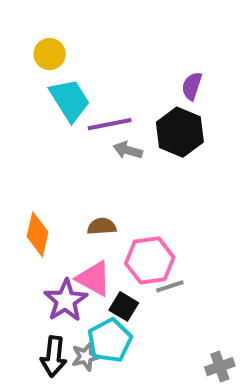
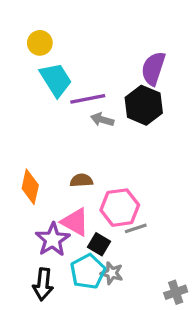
purple semicircle: (192, 86) -> (153, 68), size x1.5
gray star: (86, 357) -> (112, 273), moved, turned 30

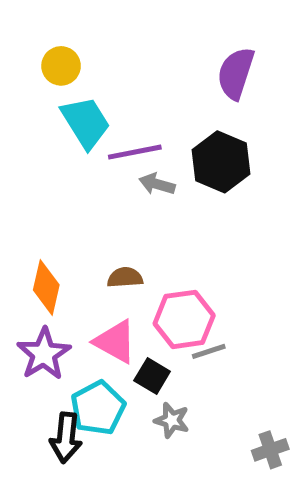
purple semicircle: (153, 68) -> (236, 73), moved
purple star: (53, 240) -> (44, 354), moved
cyan pentagon: (88, 271) -> (98, 408), moved

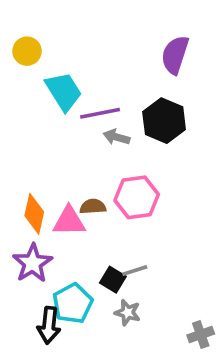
yellow circle: (61, 66) -> (27, 51), moved
pink hexagon: (184, 319) -> (137, 197), moved
pink triangle: (115, 342) -> (69, 221), moved, turned -30
gray line: (209, 351) -> (135, 270), moved

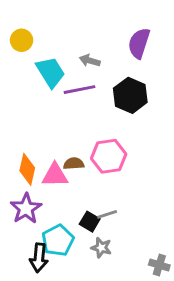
gray arrow: (117, 137) -> (90, 61), moved
gray cross: (201, 334) -> (159, 265), turned 36

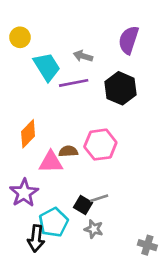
orange diamond: (27, 169) -> (28, 134), moved, turned 32

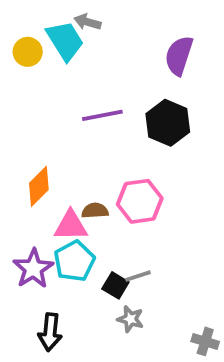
gray arrow: (83, 56) -> (87, 22), moved
cyan trapezoid: (47, 67) -> (65, 41), moved
cyan pentagon: (53, 222) -> (74, 261), moved

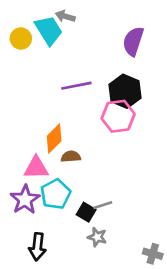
orange diamond: (39, 186) -> (54, 138), moved
pink hexagon: (140, 201) -> (118, 116), moved
pink triangle: (71, 226) -> (36, 168), moved

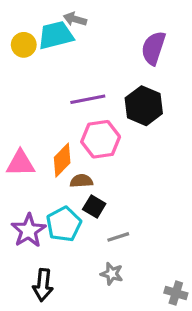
cyan trapezoid: (49, 30) -> (56, 35), turned -72
pink hexagon: (118, 116) -> (101, 139), moved
pink triangle: (36, 168) -> (21, 163), moved
black square: (86, 212) -> (94, 207), moved

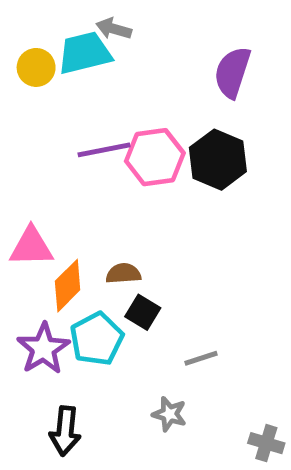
purple line: (88, 99) -> (104, 150), moved
pink hexagon: (101, 139) -> (155, 157), moved
orange diamond: (62, 160) -> (68, 286), moved
gray line: (118, 237) -> (201, 358), moved

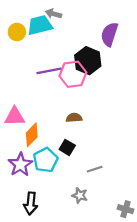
black hexagon: (218, 160) -> (88, 61), moved
brown semicircle: (123, 273) -> (74, 118), moved

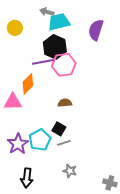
cyan trapezoid: (40, 25) -> (59, 22), moved
black hexagon: (88, 61) -> (55, 47), moved
orange diamond: (32, 135) -> (28, 84), moved
gray line: (95, 169) -> (64, 143), moved

